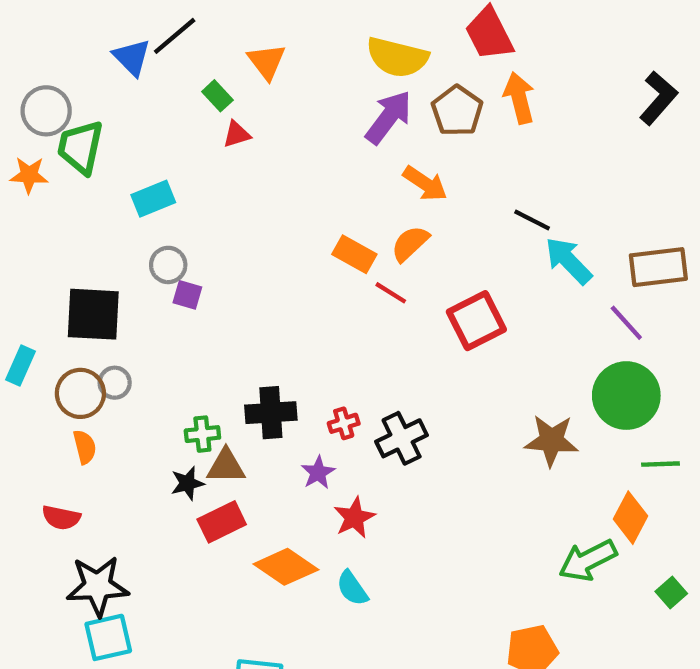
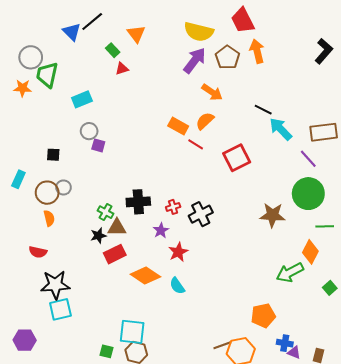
black square: (93, 314) -> (53, 155), size x0.5
green cross: (202, 434) -> (105, 212), turned 35

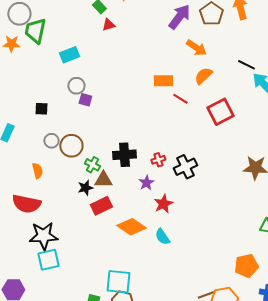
orange semicircle: (205, 121) -> (203, 76), moved
orange rectangle: (178, 126) -> (163, 81), turned -30
brown circle: (47, 193) -> (71, 146), moved
red semicircle: (38, 252) -> (26, 204), size x1.6

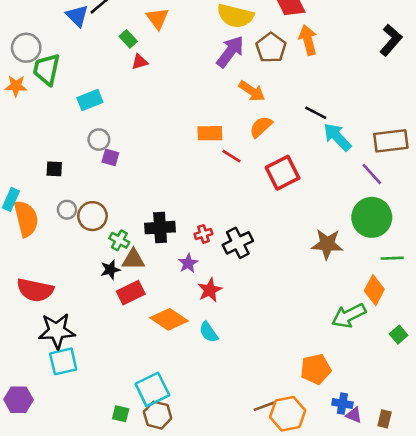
orange semicircle: (37, 171) -> (26, 219), moved, size x1.8
cyan square: (118, 282) -> (152, 390), turned -32

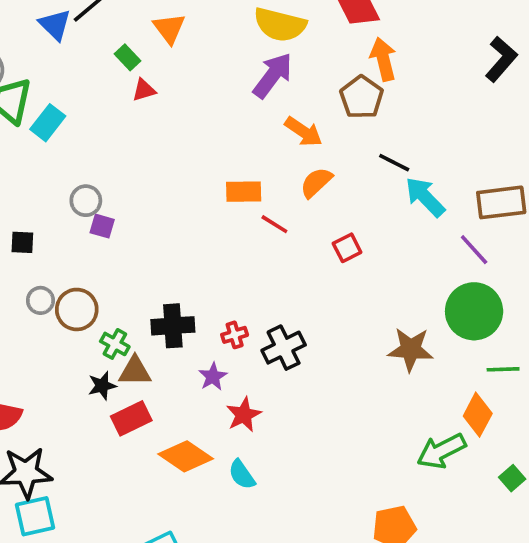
brown pentagon: (271, 48) -> (362, 97), moved
cyan rectangle: (90, 100) -> (48, 123), moved, turned -30
red square: (283, 173) -> (347, 248), size x0.6

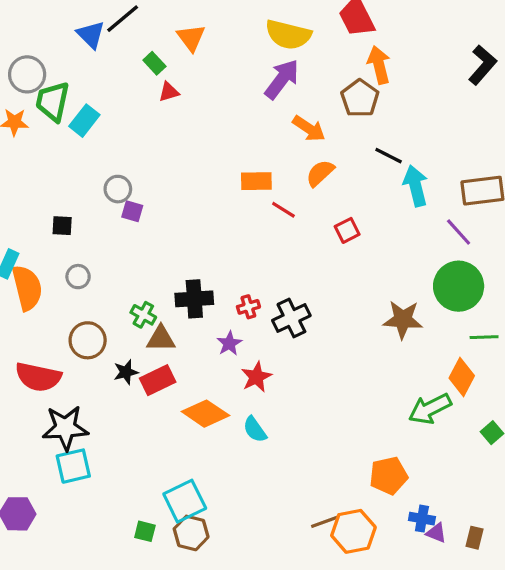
cyan arrow: (425, 197) -> (416, 186), turned 30
brown circle: (77, 309) -> (88, 340), moved
black star: (102, 386) -> (126, 372), moved

